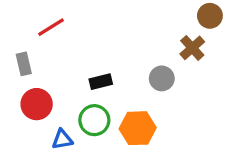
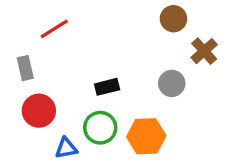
brown circle: (210, 16) -> (173, 19), moved

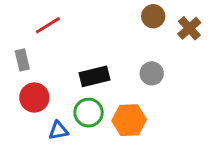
brown cross: (204, 51) -> (189, 28), moved
black rectangle: (107, 87) -> (95, 76), size x1.4

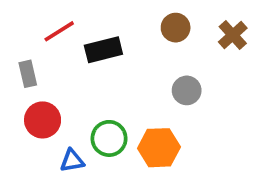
brown circle: (153, 16) -> (176, 28), moved
black rectangle: (95, 76) -> (103, 50), moved

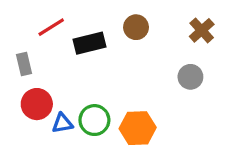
brown circle: (176, 28) -> (136, 27), moved
gray circle: (187, 90) -> (190, 77), moved
blue triangle: (72, 161) -> (62, 123), moved

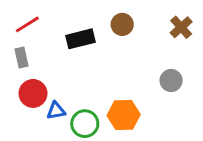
red line: (51, 27) -> (27, 24), moved
gray circle: (190, 77) -> (171, 80), moved
green circle: (94, 120) -> (85, 124), moved

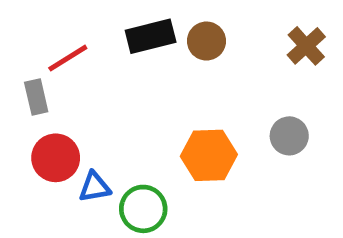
red line: (27, 24) -> (68, 58), moved
black rectangle: (80, 39) -> (151, 36), moved
orange hexagon: (124, 115) -> (209, 155), moved

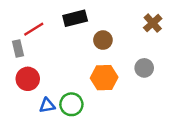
brown circle: (206, 41) -> (103, 40), moved
blue triangle: (95, 187) -> (47, 106), moved

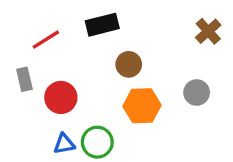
brown circle: (103, 40) -> (129, 64), moved
gray rectangle: (18, 49) -> (24, 79), moved
red circle: (28, 79) -> (61, 97), moved

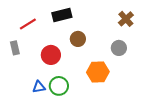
gray circle: (197, 93) -> (119, 48), moved
red circle: (61, 97) -> (51, 55), moved
orange hexagon: (142, 106) -> (98, 72), moved

